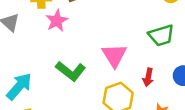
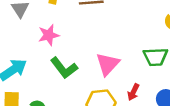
pink star: (57, 21) -> (49, 35), moved

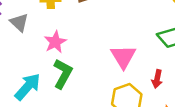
green L-shape: (64, 68) -> (63, 74), moved, turned -100

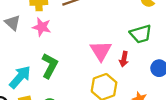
pink star: (55, 42) -> (42, 27), moved, turned -30
red arrow: (157, 79) -> (124, 59), moved

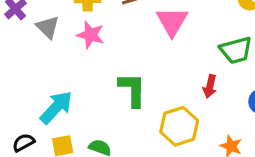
pink triangle: (101, 51) -> (172, 22), moved
green L-shape: (50, 66) -> (132, 90), moved, turned -30

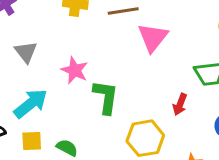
gray triangle: (48, 27) -> (26, 52), moved
pink star: (91, 35) -> (75, 70), moved

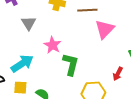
gray triangle: (26, 52) -> (29, 23), moved

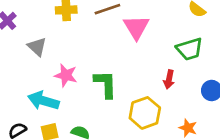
pink star: (52, 45) -> (66, 75), moved
cyan arrow: (22, 64) -> (43, 101), turned -115

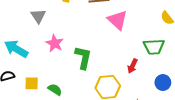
pink triangle: (136, 27) -> (117, 20), turned -30
cyan arrow: (43, 101) -> (16, 49), moved

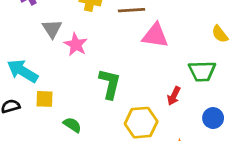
pink triangle: (117, 20) -> (155, 36), turned -35
pink star: (55, 43) -> (76, 45), moved
yellow square: (32, 83) -> (45, 99), moved

